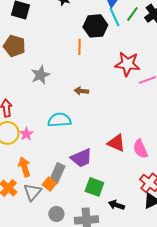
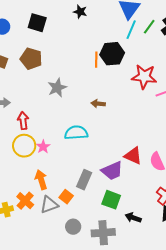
cyan line: (114, 17) -> (131, 30), turned 48
black hexagon: (95, 26) -> (112, 54), moved
purple trapezoid: (81, 158) -> (112, 171), moved
gray rectangle: (57, 173) -> (84, 180), moved
gray triangle: (32, 192) -> (49, 205), turned 30

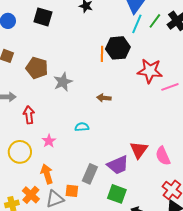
brown pentagon: (31, 59) -> (37, 68), moved
cyan semicircle: (76, 133) -> (82, 127), size x0.6
yellow circle: (24, 146) -> (20, 152), moved
red triangle: (133, 156) -> (139, 150), turned 42
orange square: (66, 197) -> (72, 191), turned -32

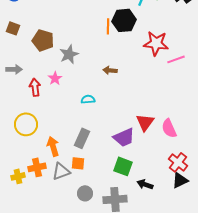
pink star: (49, 141) -> (55, 78), moved
gray rectangle: (90, 174) -> (82, 138), moved
orange cross: (31, 195) -> (37, 167), turned 36

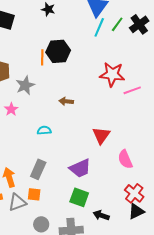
black hexagon: (124, 20) -> (58, 51), moved
orange line: (108, 26) -> (42, 57), moved
red triangle: (145, 122) -> (101, 135), moved

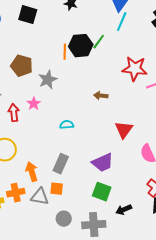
green line: (117, 24) -> (99, 42), moved
brown arrow: (66, 101) -> (101, 96), moved
gray triangle: (17, 202) -> (40, 197), turned 30
black arrow: (101, 215) -> (124, 210), turned -42

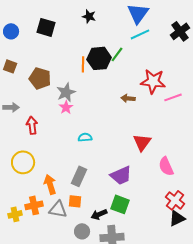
cyan line: (122, 22) -> (140, 34), turned 42
brown arrow: (101, 96) -> (128, 98), moved
pink star: (34, 104) -> (66, 107), moved
black arrow: (124, 210) -> (99, 214), moved

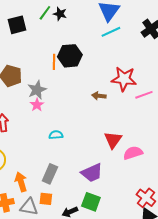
black square: (46, 27) -> (17, 25), turned -30
green line: (117, 54) -> (45, 13), moved
pink semicircle: (166, 166) -> (133, 153), moved, turned 96

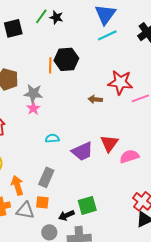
gray star: (37, 90) -> (33, 93), turned 30
purple trapezoid: (92, 173) -> (82, 151), moved
green square: (91, 202) -> (87, 205), turned -36

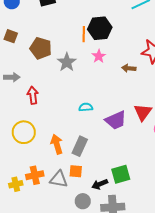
gray star: (33, 93) -> (67, 62), turned 30
pink star: (33, 108) -> (99, 56), moved
orange arrow: (17, 185) -> (57, 144), moved

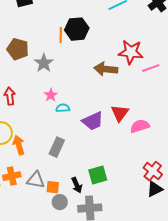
pink star: (99, 56) -> (51, 95), moved
brown arrow: (129, 68) -> (106, 69), size x1.6
orange arrow: (57, 144) -> (19, 145), moved
orange square: (76, 171) -> (53, 187), moved
black arrow: (100, 184) -> (77, 185), turned -91

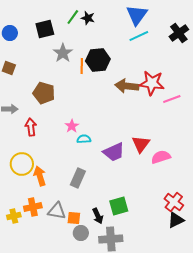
brown pentagon: (18, 49) -> (44, 93), moved
gray star: (44, 63) -> (63, 53), moved
brown arrow: (106, 69) -> (127, 86), moved

